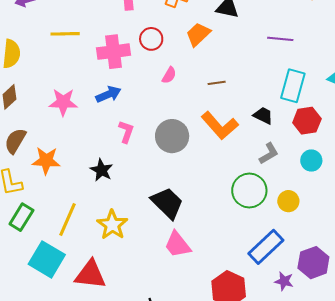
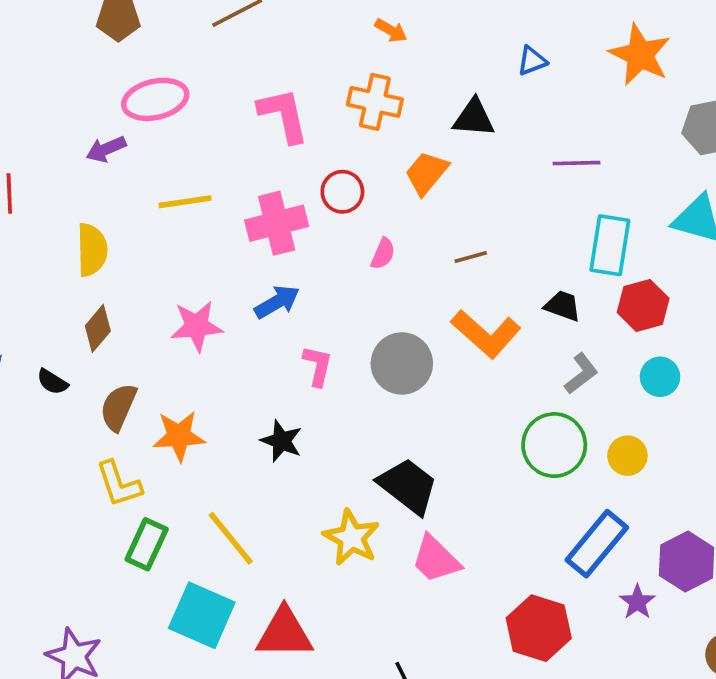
yellow line: (68, 220) -> (231, 538), turned -56
yellow star: (112, 225) -> (352, 538), moved
purple star: (284, 281) -> (637, 602), turned 30

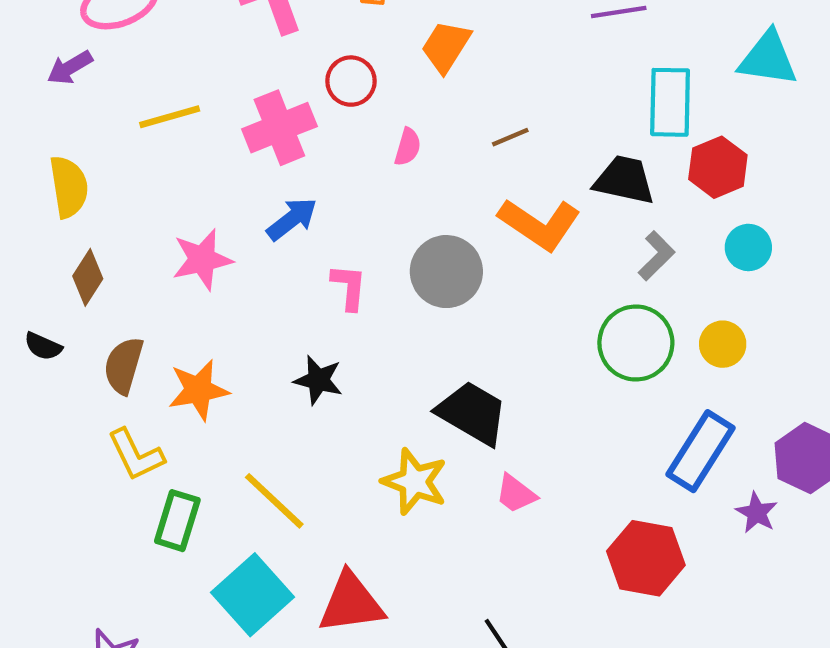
black trapezoid: (563, 306) -> (624, 180), size x1.4
pink trapezoid: (436, 559) -> (516, 494), size x0.7
cyan square: (202, 615) -> (252, 595), turned 32

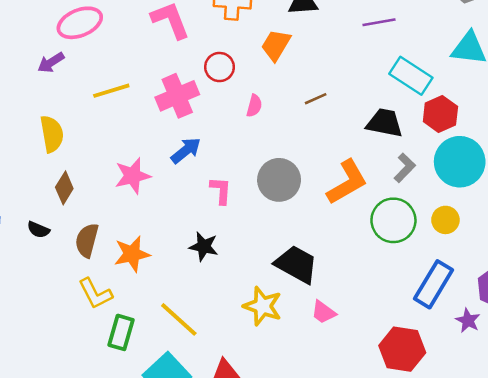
cyan rectangle: (670, 102) -> (411, 76), turned -57
orange L-shape: (539, 224) -> (347, 182), moved, turned -63
cyan circle: (748, 247) -> (460, 162), size x1.8

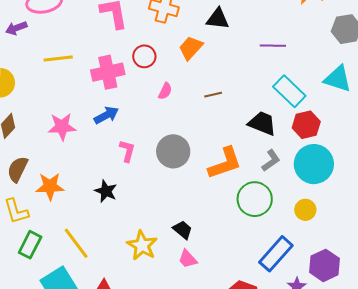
yellow circle: (445, 220) -> (305, 210), moved
black trapezoid: (296, 264) -> (183, 230), moved, size x0.6

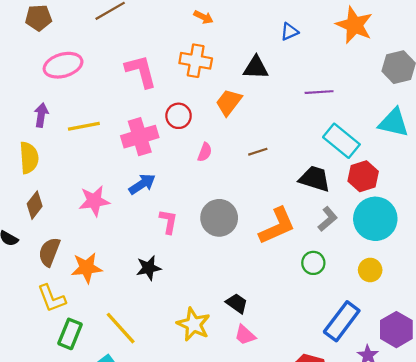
purple arrow: (16, 28) -> (41, 115), moved, turned 125
black star: (106, 191) -> (149, 268), turned -30
green circle: (255, 199) -> (313, 263), size x0.6

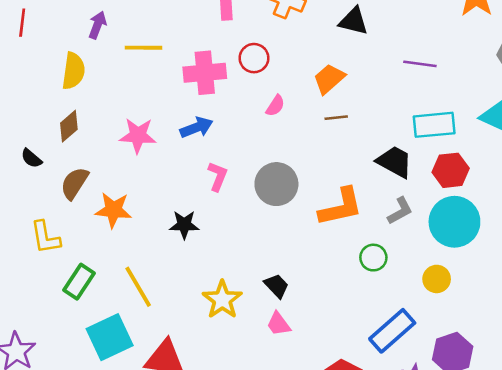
orange trapezoid: (229, 102) -> (329, 79), moved
cyan rectangle: (341, 141) -> (434, 125), turned -56
yellow L-shape: (52, 298) -> (45, 237), moved

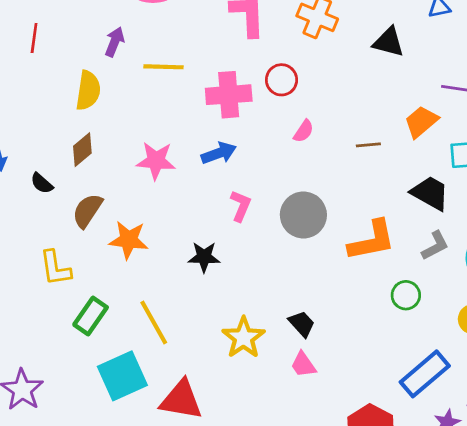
orange trapezoid: (329, 79) -> (421, 122), moved

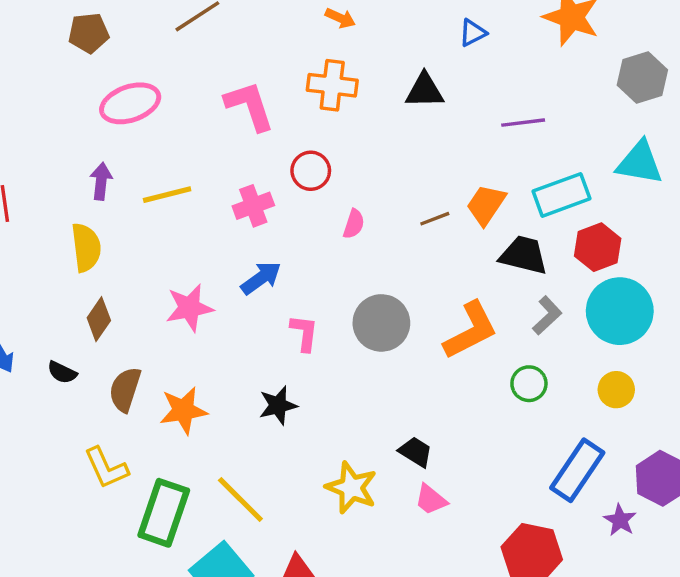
pink cross: (229, 95) -> (253, 206), size x0.7
orange trapezoid: (421, 122) -> (486, 205), moved
green rectangle: (91, 316) -> (164, 513), size x1.4

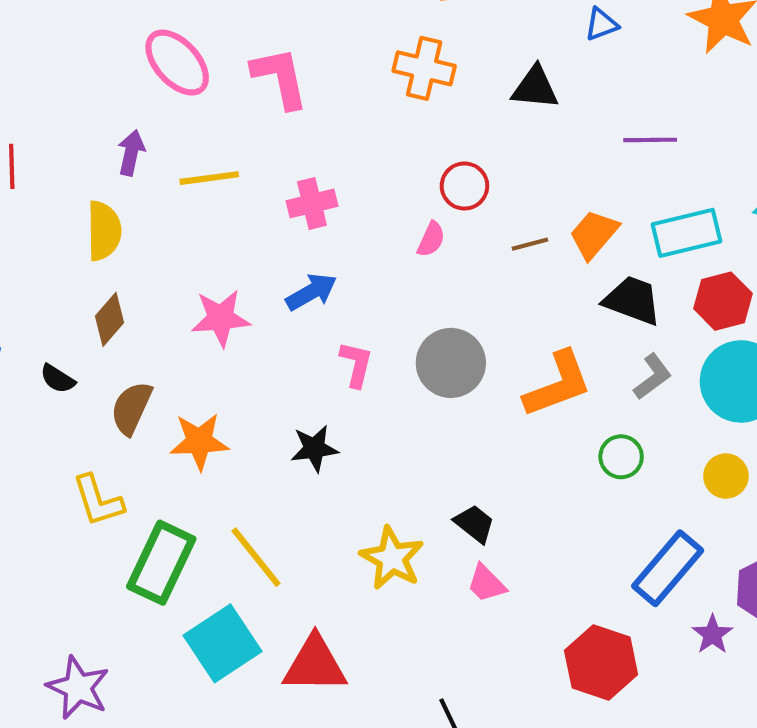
pink ellipse: (130, 103) -> (177, 63), turned 60
pink L-shape: (249, 106) -> (280, 78), moved
red circle: (311, 171) -> (464, 186), moved

